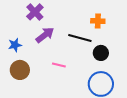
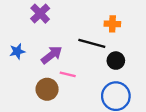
purple arrow: (45, 35) -> (52, 55), moved
brown circle: (20, 70) -> (47, 89), moved

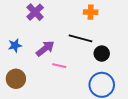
orange cross: (112, 24) -> (91, 12), moved
brown circle: (47, 89) -> (16, 79), moved

